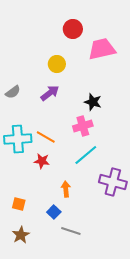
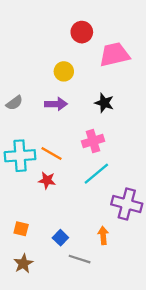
purple arrow: (50, 93) -> (56, 104), turned 36
black star: (93, 102) -> (104, 103), moved
orange arrow: (66, 189) -> (103, 235), moved

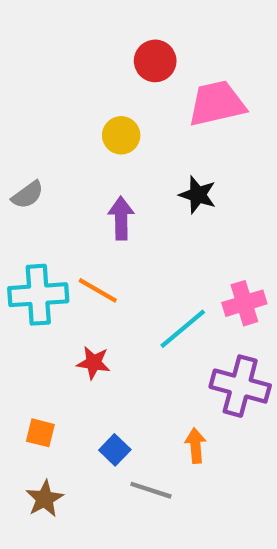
purple arrow: (56, 104) -> (121, 218), moved, turned -90
pink cross: (93, 141) -> (244, 303), moved
red star: (47, 180) -> (94, 363), moved

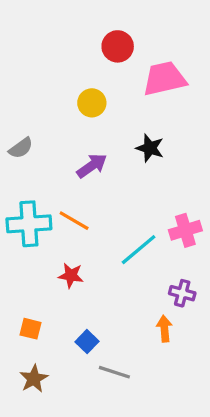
purple arrow: (121, 218) -> (92, 166), turned 56
purple cross: (240, 386) -> (182, 293), size x0.6
orange arrow: (196, 446) -> (164, 329), moved

